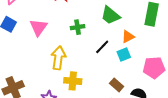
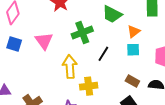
green cross: (78, 27) -> (82, 33), size x1.5
black line: (102, 47) -> (103, 54), moved
cyan square: (124, 54) -> (133, 50), turned 32

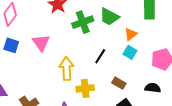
green cross: (82, 33) -> (83, 22), moved
cyan square: (133, 50) -> (130, 52), turned 32
brown rectangle: (132, 81) -> (119, 83), moved

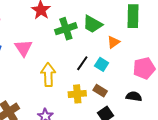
cyan square: (130, 52) -> (102, 64), moved
yellow cross: (85, 88) -> (77, 94), moved

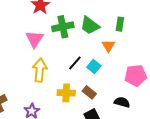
green rectangle: (133, 16) -> (120, 24), moved, size x0.6
orange triangle: (113, 42) -> (108, 46), turned -32
pink triangle: (24, 48) -> (35, 39), moved

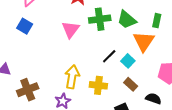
orange triangle: (108, 46) -> (144, 41), size x1.6
yellow arrow: (40, 70) -> (72, 77), moved
brown rectangle: (89, 92) -> (131, 84), moved

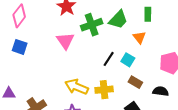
green trapezoid: (127, 20) -> (118, 20), turned -75
orange triangle: (144, 41) -> (139, 37), size x0.6
yellow arrow: (72, 77) -> (77, 87), turned -65

